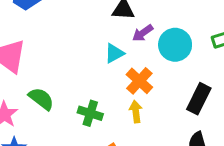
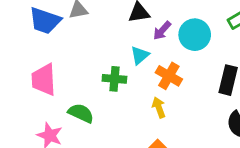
yellow arrow: (136, 112) -> (159, 107), moved
green cross: (90, 113) -> (114, 79), moved

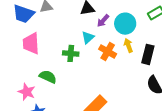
pink trapezoid: (44, 80) -> (31, 44), moved
yellow arrow: (159, 107) -> (128, 45), moved

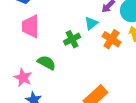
green cross: (71, 53) -> (72, 39), turned -35

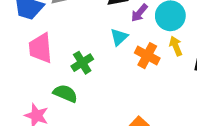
green cross: (72, 39) -> (82, 63), moved

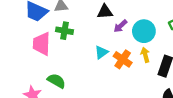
cyan triangle: (119, 37) -> (101, 52), moved
green cross: (82, 63) -> (65, 31), moved, turned 35

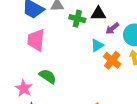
green cross: (65, 31) -> (77, 19), moved
cyan triangle: (101, 52) -> (97, 45), moved

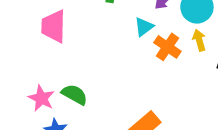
green semicircle: (48, 76) -> (75, 95), moved

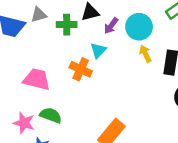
pink trapezoid: (54, 26) -> (37, 79), moved, turned 112
orange cross: (167, 47) -> (81, 69), moved

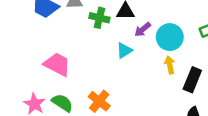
orange cross: (81, 69) -> (99, 101), moved

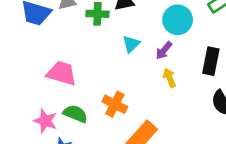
purple arrow: (143, 29) -> (164, 50), moved
yellow arrow: (170, 65) -> (169, 78), moved

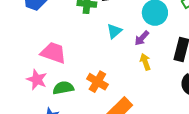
green semicircle: (75, 114) -> (63, 88), turned -36
pink star: (45, 121) -> (37, 80), moved

